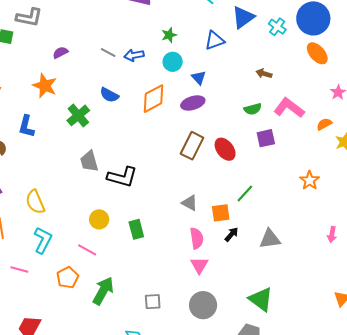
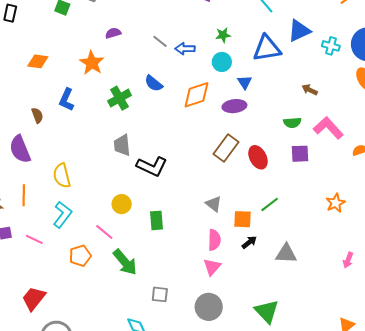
cyan cross: (277, 27) -> (331, 46), turned -30
blue triangle: (215, 40) -> (267, 48), size x1.4
green arrow: (103, 291) -> (125, 262), moved, turned 100

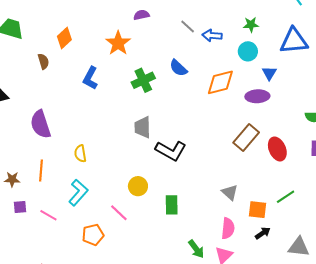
orange diamond: (38, 61) -> (64, 38), turned -55
brown semicircle: (37, 115) -> (43, 61), moved
yellow semicircle: (62, 176) -> (80, 154), size x0.7
green arrow: (125, 262) -> (196, 249), moved, size x0.7

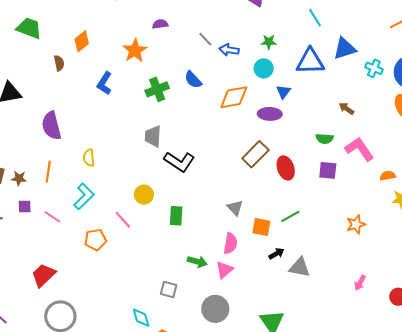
black arrow: (263, 233) -> (276, 254), moved
green arrow: (196, 249) -> (197, 262), turned -42

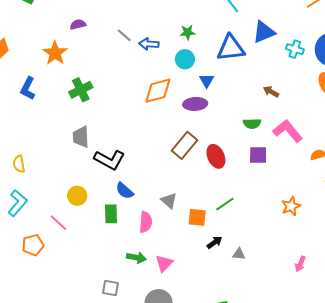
blue semicircle: (193, 80) -> (125, 191), moved
pink semicircle: (230, 243) -> (146, 222), moved
gray triangle: (300, 267) -> (239, 254), size x0.6

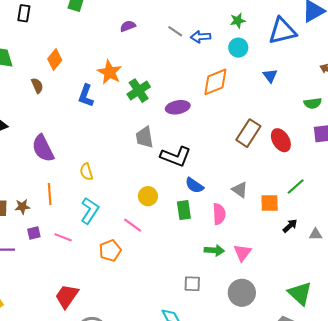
orange star: (55, 53) -> (110, 72), moved
blue triangle: (207, 81) -> (270, 76), moved
purple ellipse: (195, 104) -> (178, 107), moved

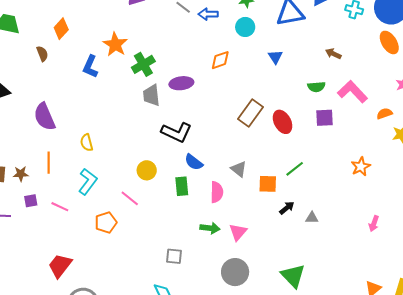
orange diamond: (215, 82) -> (220, 60), size x0.7
gray trapezoid: (144, 137) -> (151, 95), moved
gray square: (192, 284) -> (174, 256), moved

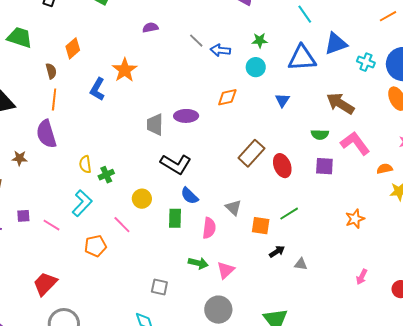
brown arrow: (333, 54) -> (340, 104), size x1.8
green cross: (143, 64) -> (106, 175), moved, size x0.7
orange line: (49, 163) -> (54, 100), moved
brown star: (21, 174) -> (20, 158), moved

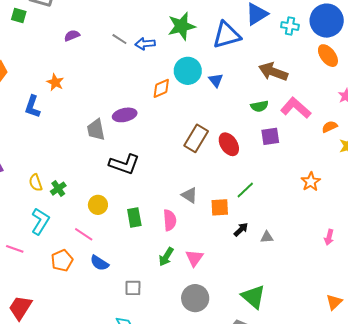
green star: (260, 40) -> (182, 26), size x1.8
cyan circle: (256, 67) -> (188, 71), moved, size x1.4
orange star: (125, 70) -> (55, 82), size x0.7
blue semicircle: (189, 196) -> (99, 263), moved
green arrow: (198, 263) -> (166, 257), turned 120

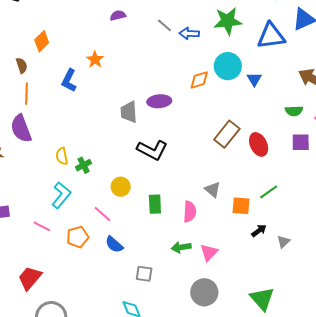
gray triangle: (267, 237) -> (284, 242), turned -48
pink line: (15, 249) -> (42, 226), moved
green arrow: (166, 257) -> (181, 247), turned 42

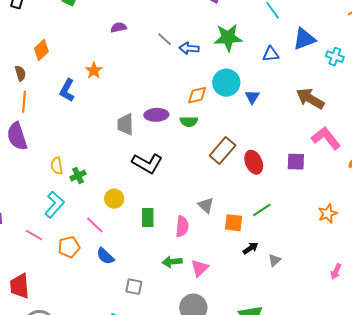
blue triangle: (271, 36) -> (271, 54), size x0.6
green semicircle: (294, 111) -> (189, 122), moved
red trapezoid: (30, 278) -> (20, 286), turned -48

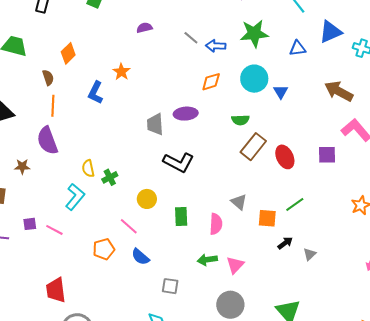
orange diamond: (197, 95) -> (211, 82), moved
green semicircle: (189, 122) -> (240, 120), moved
cyan L-shape: (54, 205) -> (75, 197), moved
pink line: (34, 235) -> (54, 230), moved

